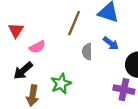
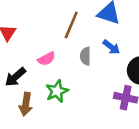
pink semicircle: (37, 47) -> (47, 59), moved

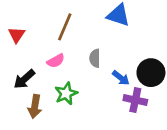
brown line: (71, 25) -> (65, 27), moved
blue arrow: (111, 47) -> (121, 78), moved

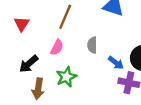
pink semicircle: (56, 61) -> (57, 47), turned -35

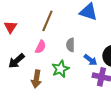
green star: (66, 77) -> (60, 69), moved
brown arrow: (38, 89) -> (36, 79), moved

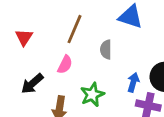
gray semicircle: (70, 45) -> (106, 50), moved
blue arrow: (90, 60) -> (133, 82), turned -112

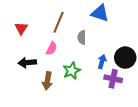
black arrow: (32, 84) -> (27, 63), turned 36

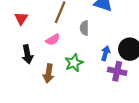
pink semicircle: (52, 48) -> (53, 40), turned 32
black arrow: (27, 63) -> (27, 54), turned -96

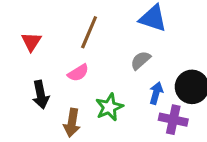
gray semicircle: (84, 28) -> (141, 60), moved, turned 48

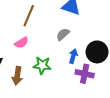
green star: (109, 107) -> (42, 65), turned 30

